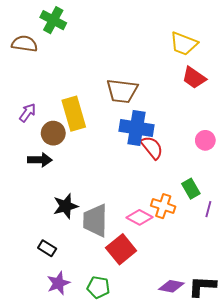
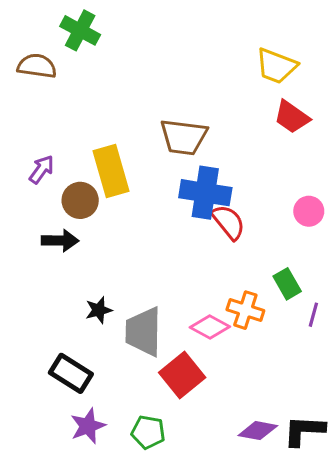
black star: (66, 206) -> (99, 310), size x0.7
black rectangle: (47, 248) -> (71, 373), size x1.5

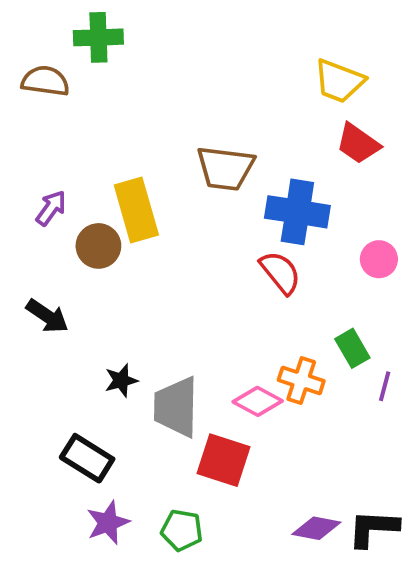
green cross: (80, 30) -> (98, 37), turned -30
blue cross: (205, 193) -> (297, 212), moved
black arrow: (60, 241) -> (47, 316), moved, turned 33
red square: (182, 375) -> (224, 460), turned -33

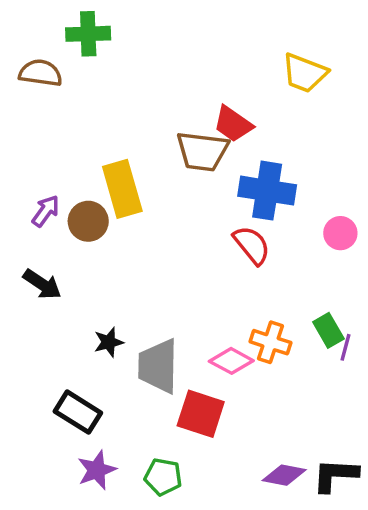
red trapezoid: (358, 144) -> (233, 124), moved
purple arrow: (51, 208) -> (46, 211), moved
green rectangle: (352, 348) -> (328, 330), moved

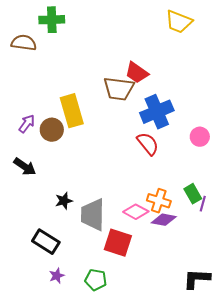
yellow trapezoid: (305, 73) -> (179, 22), moved
blue cross: (267, 191) -> (157, 112), turned -32
purple star: (97, 470) -> (57, 276), size x0.7
purple diamond: (284, 475) -> (164, 220), moved

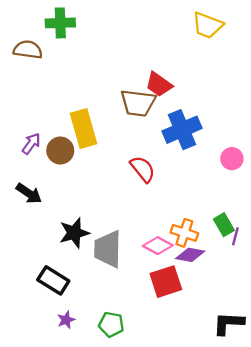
red semicircle: (148, 144) -> (143, 169), moved
black star: (64, 201) -> (74, 233), size x1.5
red square: (118, 243) -> (166, 282), moved, turned -36

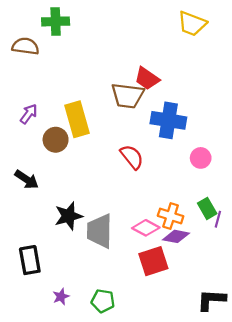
blue cross: (182, 130) -> (168, 120), turned 32
purple arrow: (31, 144) -> (29, 114), moved
pink circle: (232, 159) -> (201, 158), moved
black rectangle: (53, 280) -> (30, 260), moved, turned 48

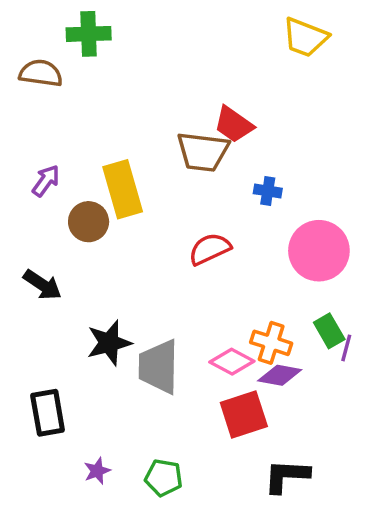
blue cross: (168, 120) -> (268, 191), size x0.5
red semicircle: (132, 157) -> (210, 249), turned -76
pink circle: (201, 158) -> (319, 251), size x1.8
black L-shape: (211, 300) -> (287, 476), moved

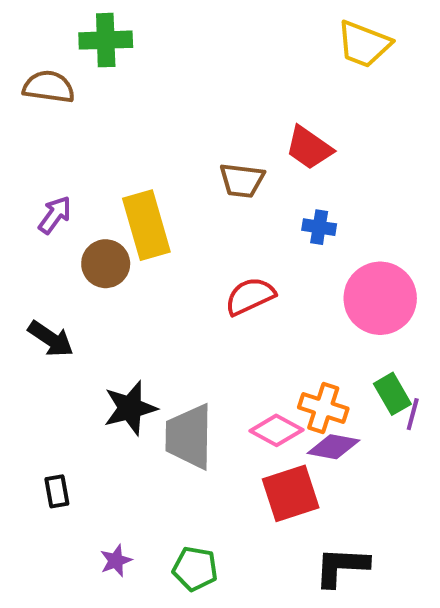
red trapezoid: (234, 124) -> (309, 148), moved
brown trapezoid: (203, 152) -> (242, 180), size x0.7
black rectangle: (48, 413) -> (57, 491), size x0.6

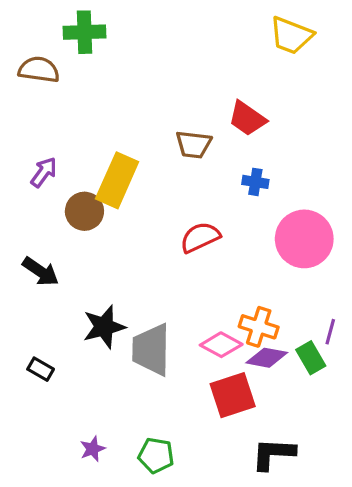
yellow rectangle: (146, 225) -> (117, 180), turned 40
green rectangle: (392, 394) -> (311, 358), moved
black rectangle: (57, 491) -> (41, 369), moved, turned -50

